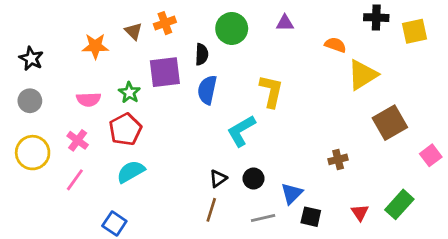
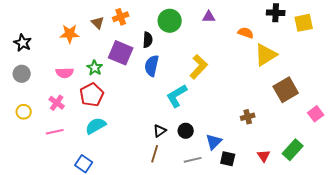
purple square: (165, 72) -> (121, 53), turned 30
yellow L-shape: (271, 91) -> (199, 67), turned 30
yellow circle: (33, 153) -> (24, 112), size x0.6
pink line: (75, 180) -> (55, 132), turned 42

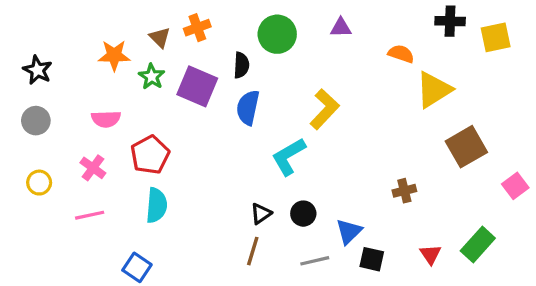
green star: (95, 68) -> (152, 77), moved
cyan semicircle: (96, 126) -> (157, 205), turned 125

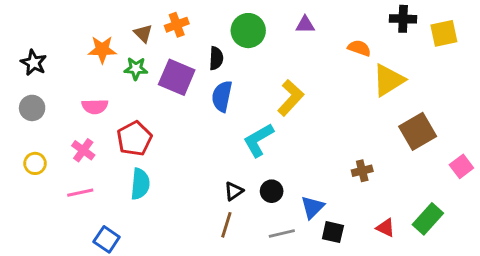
green star: (152, 77) -> (136, 69), turned -30
red triangle: (430, 254) -> (386, 228), turned -30
blue square: (137, 267) -> (107, 239), moved

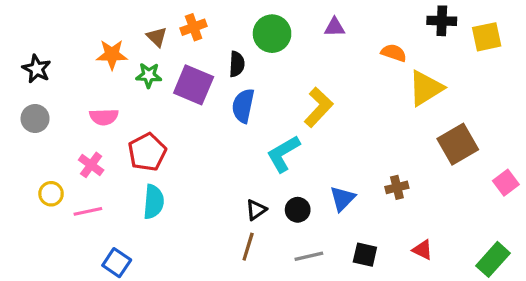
yellow circle: (35, 163) -> (51, 194), moved
blue triangle: (312, 207) -> (342, 199), moved
green rectangle: (428, 219) -> (493, 259), moved

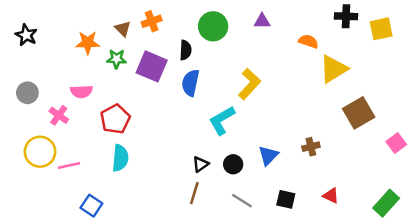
black star: (37, 69) -> (26, 35), moved
pink cross: (91, 165) -> (59, 115), moved
yellow circle: (51, 194) -> (40, 152), size x1.6
gray line: (309, 256) -> (242, 201), turned 45

